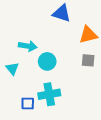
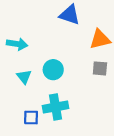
cyan arrow: (28, 46) -> (17, 44), moved
cyan triangle: (12, 69) -> (24, 77), moved

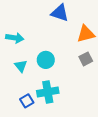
gray square: (100, 68) -> (86, 59), turned -32
blue square: (31, 118) -> (27, 101), turned -32

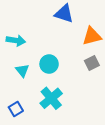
cyan cross: (48, 92) -> (51, 98), turned -30
blue square: (27, 101) -> (16, 109), moved

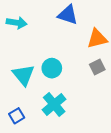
cyan arrow: (16, 40) -> (17, 23), moved
cyan triangle: (22, 70) -> (23, 75), size x1.5

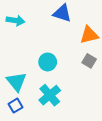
gray square: (97, 67) -> (89, 61), turned -32
cyan triangle: (23, 75) -> (17, 82), moved

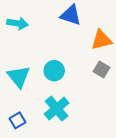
cyan triangle: (17, 82) -> (19, 77), moved

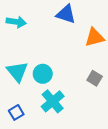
gray square: (101, 69) -> (95, 78), moved
cyan circle: (54, 71) -> (43, 74), moved

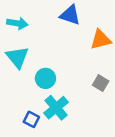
cyan triangle: (17, 72) -> (17, 57), moved
blue square: (16, 112) -> (31, 119), moved, turned -32

